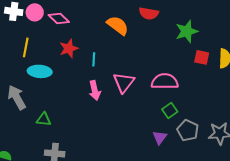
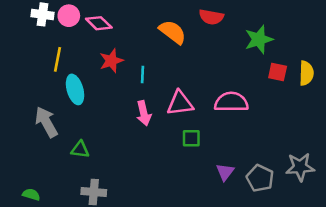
cyan ellipse: (40, 71) -> (75, 89), turned 70
pink triangle: (124, 82) -> (180, 103), turned 45
green square: (170, 110) -> (191, 138), moved, turned 35
gray pentagon: (188, 130) -> (260, 178), moved

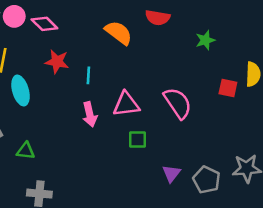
green star: (259, 39) -> (205, 40), size x0.7
red star: (111, 61) -> (57, 62), turned 30
red square: (278, 72) -> (228, 88), moved
pink semicircle: (231, 102) -> (178, 103), turned 56

